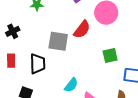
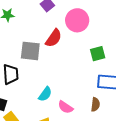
green square: (110, 55) -> (98, 54), moved

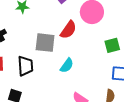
cyan semicircle: (45, 94) -> (67, 65), moved

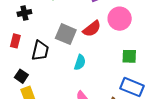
cyan semicircle: (67, 65) -> (80, 62), turned -35

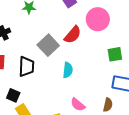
gray square: (66, 34) -> (48, 45), turned 35

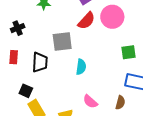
red semicircle: (73, 35) -> (86, 21), moved
gray square: (48, 45) -> (62, 42), turned 35

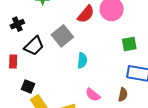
gray square: (62, 42) -> (62, 36), turned -30
red rectangle: (14, 57) -> (13, 62), moved
black trapezoid: (40, 62) -> (34, 46), moved, turned 45

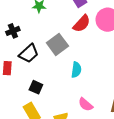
black square: (28, 87) -> (36, 87), moved

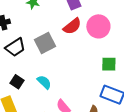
cyan semicircle: (76, 70) -> (44, 82), moved, turned -63

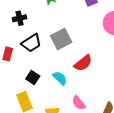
red semicircle: (72, 26) -> (83, 63), moved

